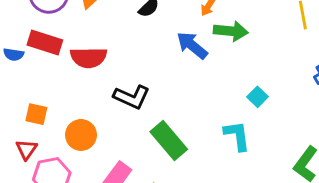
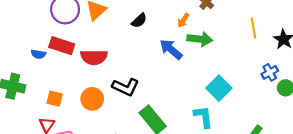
cyan square: (257, 97) -> (219, 88), size x1.6
orange circle: (81, 135) -> (92, 99), moved

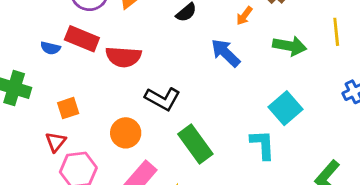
green arrow: (200, 39) -> (290, 46), moved
orange square: (55, 99) -> (68, 108), turned -35
orange circle: (92, 99) -> (126, 133), moved

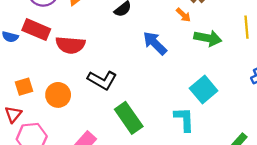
orange arrow: (244, 16) -> (183, 15), moved, turned -84
orange circle: (126, 133) -> (58, 95), moved

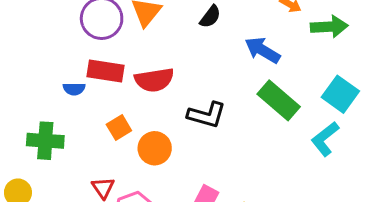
orange square: (24, 87) -> (119, 128), moved
green rectangle: (129, 118) -> (279, 100), moved
cyan L-shape: (184, 119) -> (325, 139), turned -112

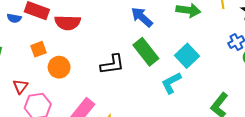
black L-shape: (207, 115) -> (112, 64), moved, turned -35

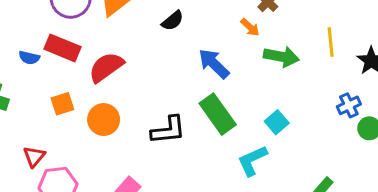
red semicircle: (68, 23) -> (106, 67), turned 140
cyan square: (187, 56) -> (277, 122), size x0.7
orange circle: (59, 67) -> (104, 120), moved

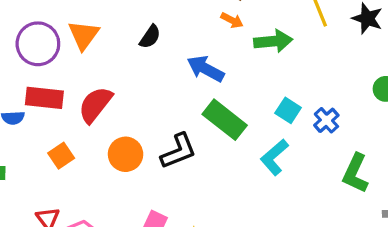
blue cross: (349, 105) -> (326, 120), moved
orange circle: (104, 120) -> (126, 154), moved

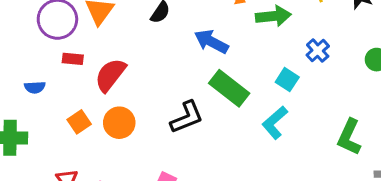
red rectangle: (44, 98) -> (73, 59), moved, size x0.6
blue cross: (326, 120) -> (318, 51), moved
orange circle: (126, 154) -> (119, 123), moved

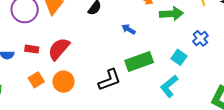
blue arrow: (211, 42) -> (128, 29), size x0.6
red rectangle: (73, 59) -> (32, 49), moved
green rectangle: (229, 88) -> (139, 61), turned -60

